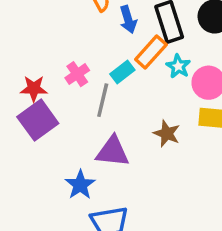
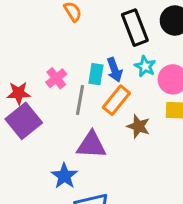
blue arrow: (128, 19) -> (115, 70), moved
orange rectangle: (151, 52) -> (116, 100), moved
cyan rectangle: (122, 72) -> (96, 74), turned -40

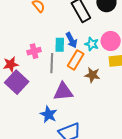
cyan star: (145, 66) -> (92, 44), moved
pink cross: (56, 78) -> (34, 51), turned 32

